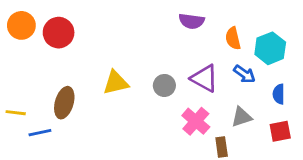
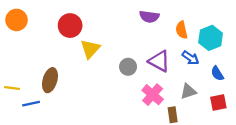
red circle: (59, 33) -> (70, 26), moved
yellow triangle: (116, 83) -> (90, 49), moved, turned -35
blue semicircle: (279, 94) -> (217, 73), turned -32

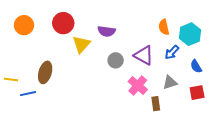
purple semicircle: (149, 17) -> (106, 31), moved
orange circle: (17, 20) -> (24, 25), moved
blue arrow: (190, 58) -> (172, 52), turned 98

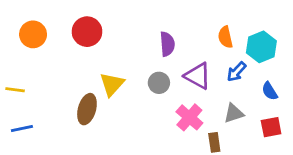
purple semicircle: (106, 31) -> (167, 44), moved, turned -102
yellow triangle: (81, 44) -> (112, 84), moved
brown ellipse: (45, 72) -> (87, 109), moved
yellow line: (11, 79) -> (15, 90), moved
blue line: (28, 94) -> (22, 128), moved

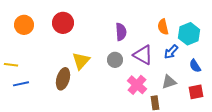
blue line: (22, 128) -> (21, 84), moved

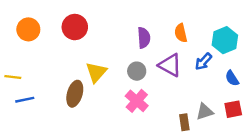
orange semicircle: (163, 27) -> (181, 33), moved
gray triangle: (169, 82) -> (205, 112), moved
pink cross: (137, 85) -> (137, 101), moved

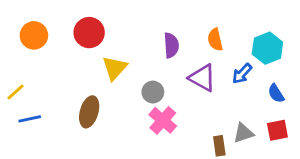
gray circle: (137, 71) -> (153, 92), moved
yellow triangle: (96, 72) -> (115, 68), moved
yellow line: (13, 77) -> (16, 92), turned -49

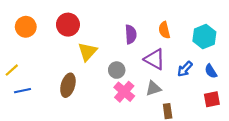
blue arrow: (242, 74) -> (185, 69), moved
gray triangle: (243, 133) -> (153, 88), moved

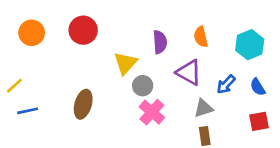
yellow triangle: (87, 52) -> (125, 63), moved
gray triangle: (153, 88) -> (203, 108), moved

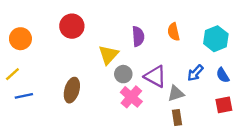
orange circle: (32, 33) -> (20, 39), moved
purple triangle: (189, 72) -> (155, 76), moved

